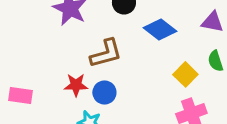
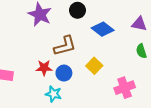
yellow square: (185, 74) -> (94, 66), moved

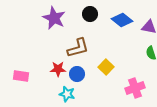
blue diamond: (103, 29) -> (122, 20), moved

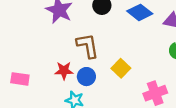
brown L-shape: (78, 48) -> (88, 46), turned -85

